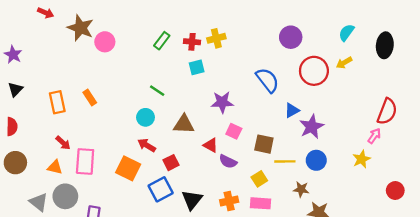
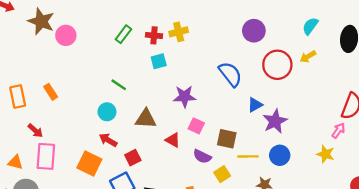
red arrow: (63, 143) -> (35, 131), moved
yellow star: (362, 159) -> (326, 154), turned -30
purple semicircle: (228, 161) -> (202, 156), moved

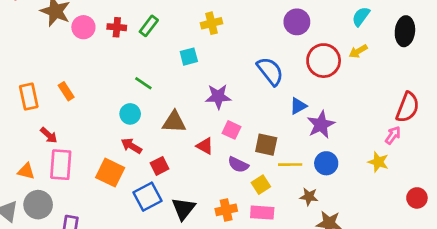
red cross: (154, 35) -> (117, 27), moved

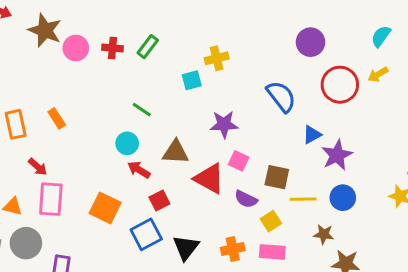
yellow cross: (212, 23) -> (217, 58), moved
red arrow: (131, 146) -> (139, 170), moved
red triangle: (205, 146) -> (209, 179), size x1.6

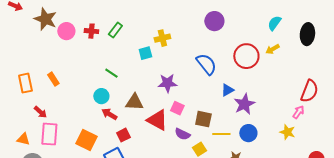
purple circle: (311, 42) -> (214, 21), moved

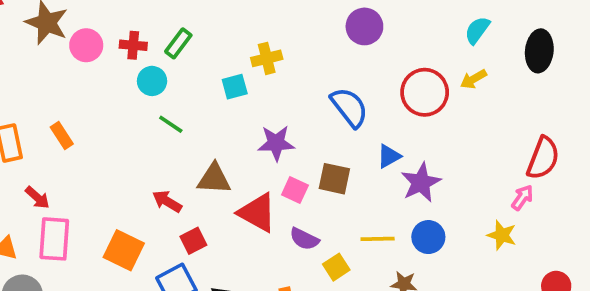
cyan circle: (101, 96) -> (152, 81), moved
brown square: (203, 119) -> (334, 179), moved

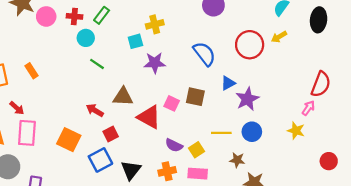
purple star: (276, 143) -> (155, 63), moved
purple semicircle: (304, 239) -> (174, 145), moved

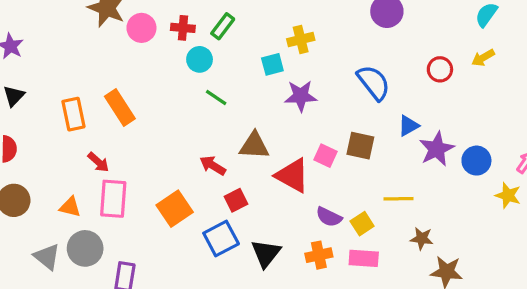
red circle: (250, 45) -> (440, 69), size x0.6
orange rectangle: (31, 71) -> (120, 107), size x1.5
blue circle: (252, 132) -> (476, 161), moved
orange square: (69, 140) -> (175, 209), turned 30

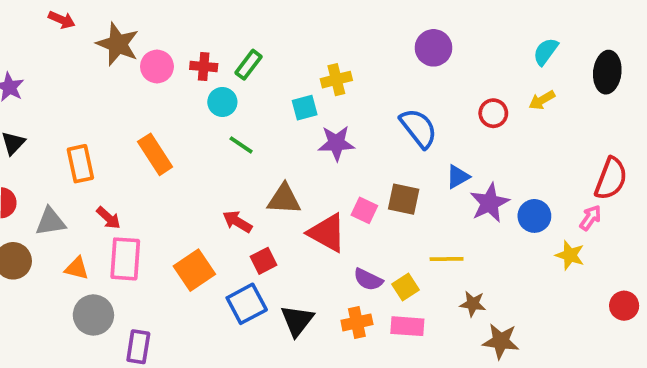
orange rectangle: (120, 107) -> (155, 154), moved
gray triangle: (47, 257) -> (50, 222), moved, turned -48

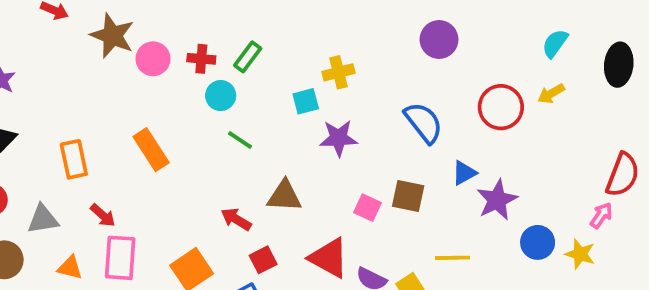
red circle: (493, 113) -> (501, 107), size x1.5
blue circle: (534, 216) -> (538, 242), moved
red triangle: (327, 233) -> (329, 258), moved

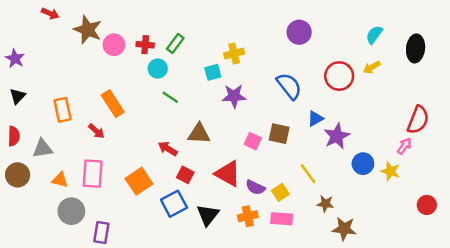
red arrow: (103, 215) -> (96, 131), moved
yellow line: (453, 258) -> (308, 174), turned 55
red square: (263, 260) -> (185, 175), turned -36

